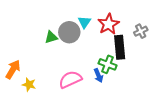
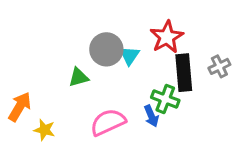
cyan triangle: (84, 22) -> (130, 56), moved
gray cross: (141, 31) -> (219, 66), moved
green triangle: (51, 37) -> (79, 77), moved

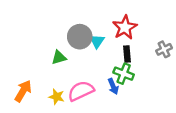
black rectangle: (184, 73) -> (127, 54), moved, size x0.6
orange arrow: (20, 107) -> (23, 91), moved
yellow star: (44, 130) -> (57, 97), moved

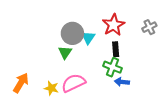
gray cross: (164, 49) -> (149, 27), moved
green triangle: (59, 57) -> (65, 52), moved, turned -40
blue arrow: (113, 86) -> (122, 82), moved, turned 120

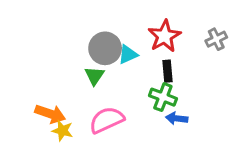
cyan triangle: (88, 38) -> (128, 54), turned 32
orange arrow: (21, 83) -> (50, 114), moved, turned 78
yellow star: (51, 88) -> (62, 131), moved

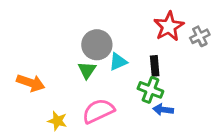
red star: (164, 36) -> (169, 26), moved
cyan triangle: (128, 54) -> (118, 62), moved
orange arrow: (50, 114) -> (31, 83), moved

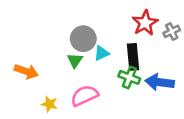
black rectangle: (155, 66) -> (133, 57), size x1.5
blue arrow: (163, 110) -> (160, 82), moved, size x1.6

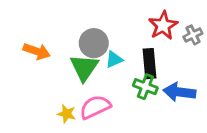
green triangle: (75, 60) -> (84, 68), size x1.6
orange arrow: (26, 71) -> (37, 51), moved
yellow star: (49, 104) -> (67, 114), moved

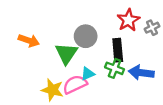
gray circle: (94, 43) -> (86, 36), moved
cyan triangle: (114, 59) -> (88, 74), moved
yellow star: (67, 114) -> (52, 90), size x1.5

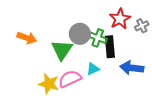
green cross: (115, 68) -> (98, 38), moved
cyan triangle: (88, 74) -> (93, 69), moved

